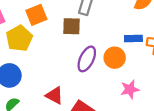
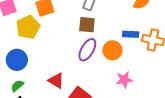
brown square: (71, 26) -> (87, 25), moved

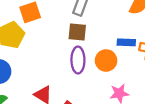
purple ellipse: (87, 50) -> (78, 60), turned -30

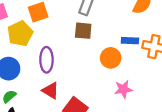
purple ellipse: (78, 60) -> (46, 60), moved

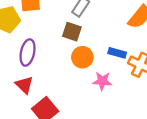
orange circle: (111, 58) -> (82, 57), moved
pink star: (123, 89) -> (102, 81), moved

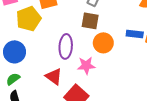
purple ellipse: (28, 52) -> (66, 46), moved
pink star: (102, 81) -> (86, 66), moved

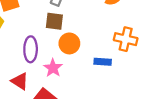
blue rectangle: (135, 34) -> (103, 62), moved
pink star: (86, 66) -> (53, 68), turned -30

